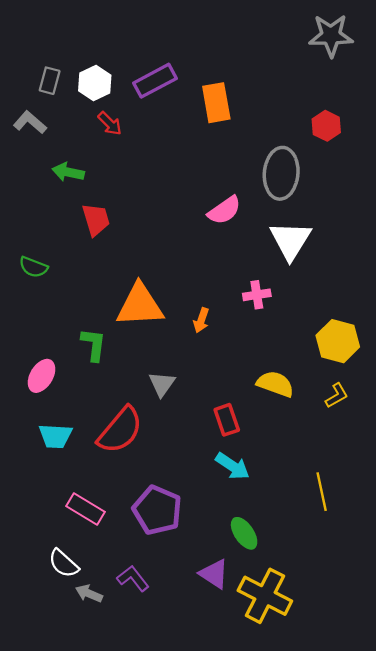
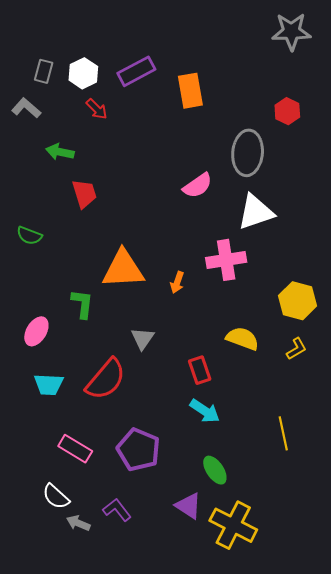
white triangle: (290, 240) -> (256, 212), turned 39
pink cross: (257, 295) -> (226, 260), size x1.6

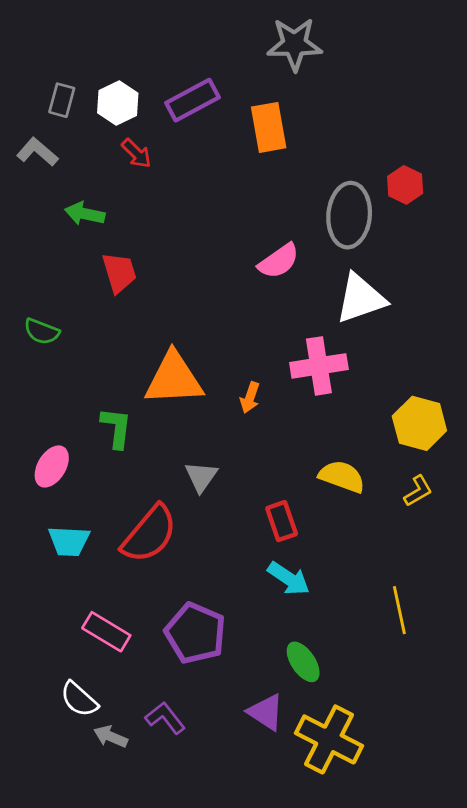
gray star: (291, 32) -> (294, 44), moved
red hexagon: (287, 111) -> (405, 185), moved

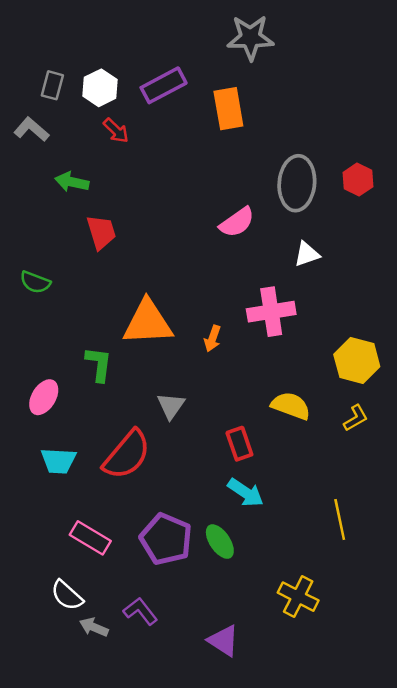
red hexagon: (405, 185) -> (358, 180), moved
white triangle: (361, 298) -> (307, 254), size x0.6
green ellipse: (303, 662) -> (220, 542), moved
purple triangle: (266, 712) -> (224, 641), moved
yellow cross: (329, 739) -> (298, 597), moved, size x0.7

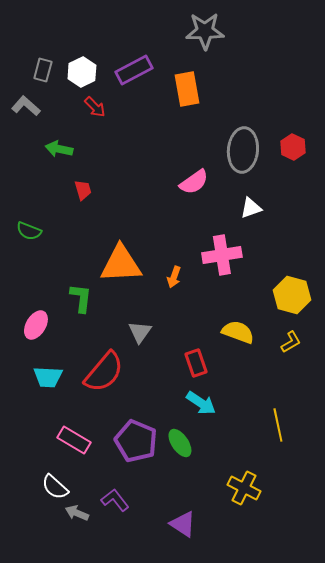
red trapezoid: (101, 232) -> (83, 190), size x0.7

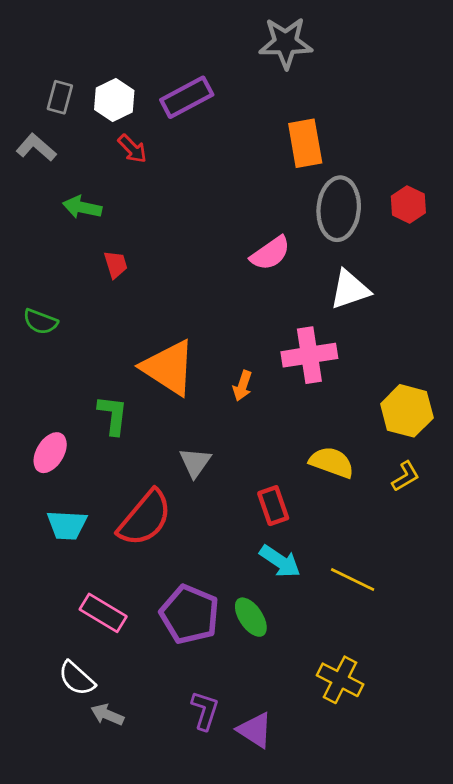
orange rectangle: (187, 89) -> (305, 143), moved
white triangle: (251, 208) -> (350, 290), size x1.4
orange triangle: (121, 264) -> (169, 368), turned 36
yellow line: (278, 425) -> (353, 579), moved, turned -52
purple L-shape: (115, 500) -> (205, 710), moved, turned 56

